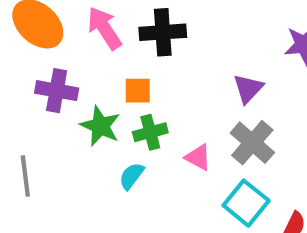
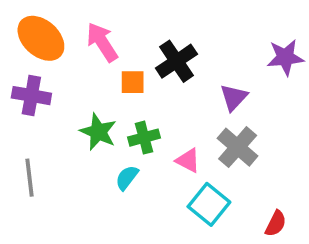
black cross: (163, 32) -> (176, 61), moved, turned -30
purple cross: (57, 91) -> (31, 96), moved
orange square: (138, 91) -> (133, 82), moved
cyan square: (246, 203) -> (209, 204), moved

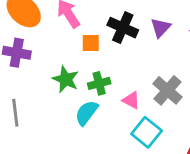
black cross: (176, 61) -> (123, 28), turned -32
purple triangle: (234, 97) -> (160, 28), moved
cyan semicircle: (127, 178) -> (87, 113), size x1.4

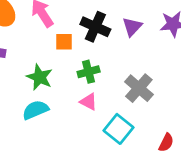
green cross: (99, 83) -> (89, 72), moved
pink triangle: (131, 100) -> (89, 102), moved
cyan semicircle: (87, 113) -> (35, 110), moved, turned 30

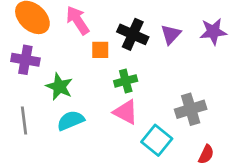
green star: (39, 77) -> (59, 87), moved
gray cross: (139, 88) -> (191, 109), moved, turned 32
pink triangle: (89, 102) -> (126, 112), size x1.4

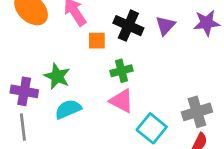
purple cross: (25, 60) -> (24, 91), moved
gray cross: (191, 109) -> (197, 112), moved
gray line: (24, 121) -> (23, 127), moved

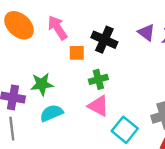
purple triangle: (165, 26) -> (146, 32), moved, turned -36
green star: (57, 76) -> (42, 84), turned -30

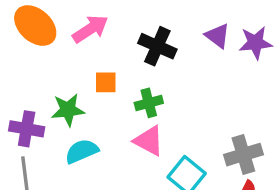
pink arrow: (57, 28) -> (90, 29), turned 90
orange square: (77, 53) -> (106, 82), moved

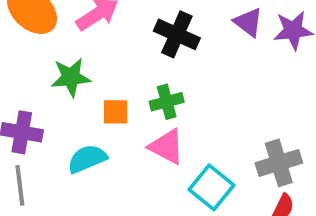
orange square: (106, 82) -> (116, 112), moved
green star: (68, 110) -> (71, 77), moved

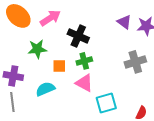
black cross: (177, 34) -> (78, 36), moved
gray cross: (279, 163) -> (135, 62), moved
cyan square: (212, 187) -> (106, 103), turned 35

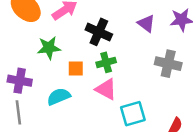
purple triangle: (124, 22) -> (146, 23), moved
gray cross: (135, 62) -> (168, 64), turned 30

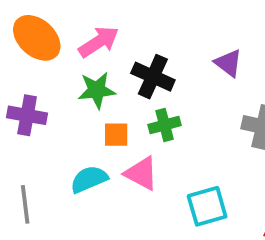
green star: (49, 48) -> (97, 90), moved
purple cross: (20, 81) -> (27, 115), moved
pink triangle: (106, 89) -> (141, 173), moved

